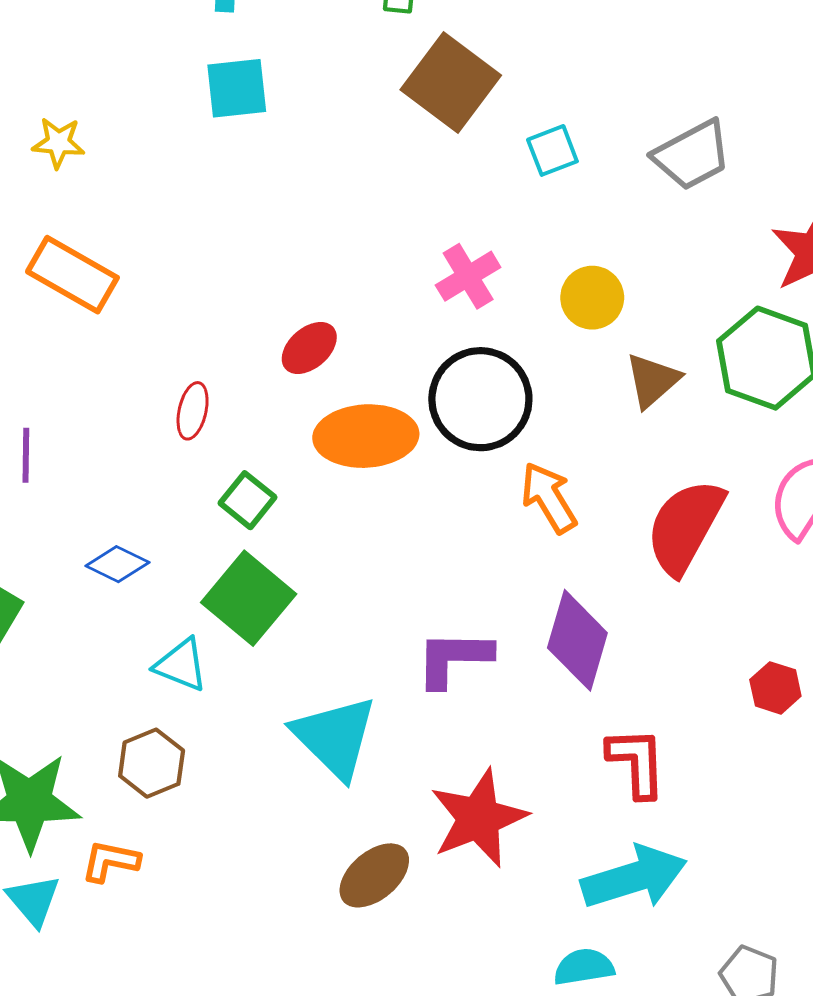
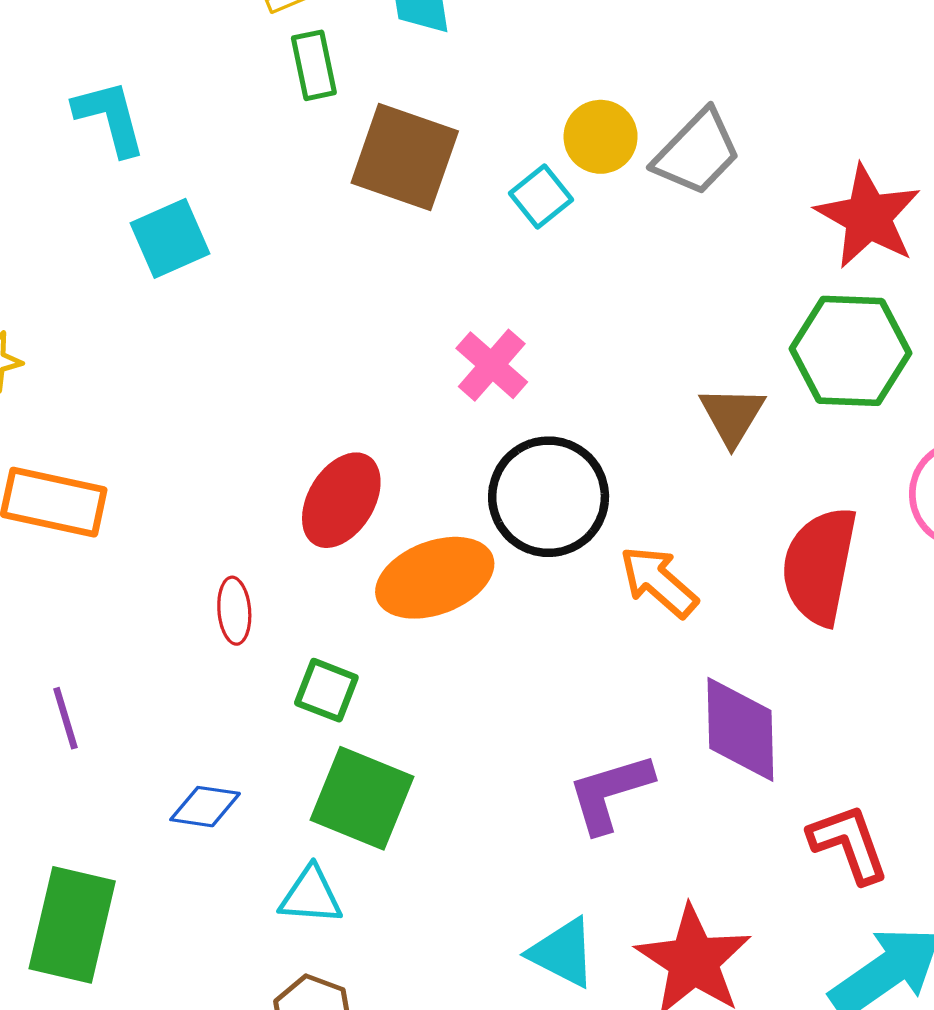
yellow circle: (592, 298) -> (601, 137), moved
red ellipse: (309, 348) -> (341, 500), size x1.4
cyan triangle: (335, 737) -> (563, 953), moved, size x0.7

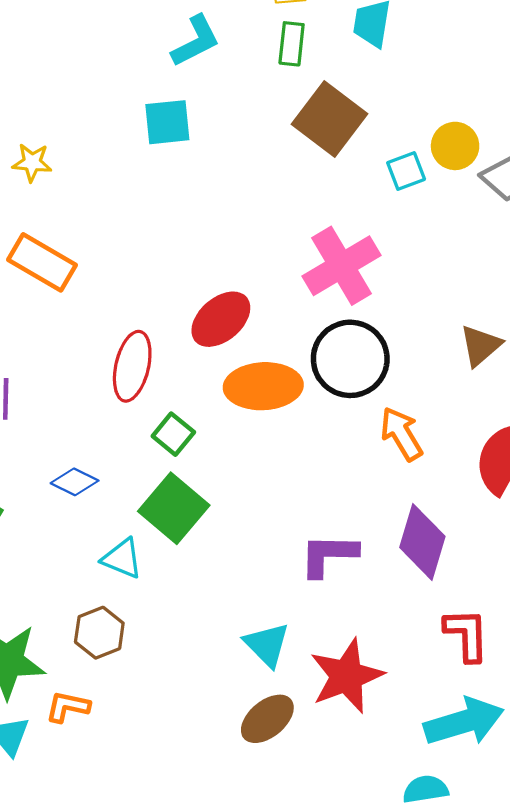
cyan L-shape: (110, 118) -> (196, 41), moved, turned 60
pink cross: (492, 365) -> (341, 266), size x1.6
red ellipse: (234, 611) -> (132, 366), size x1.6

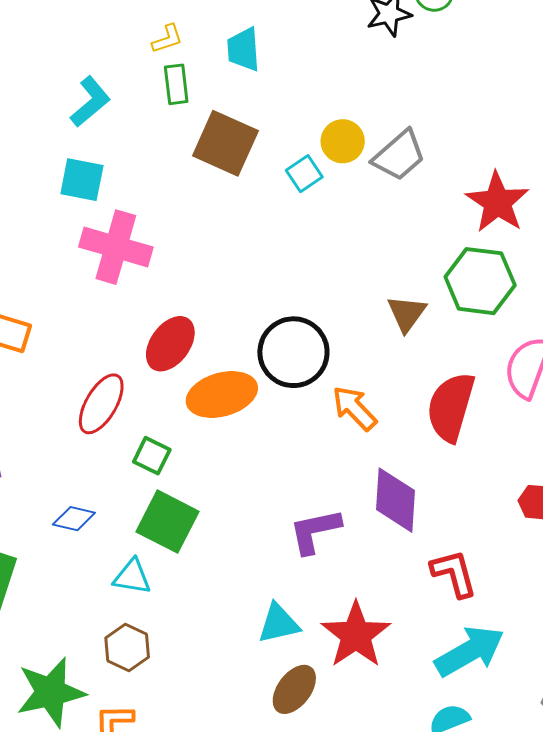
cyan square: (167, 122) -> (82, 180), turned 30
pink cross: (341, 266) -> (116, 247), moved, turned -30
red ellipse: (132, 366) -> (101, 404), turned 30
cyan triangle: (267, 645) -> (279, 623), turned -45

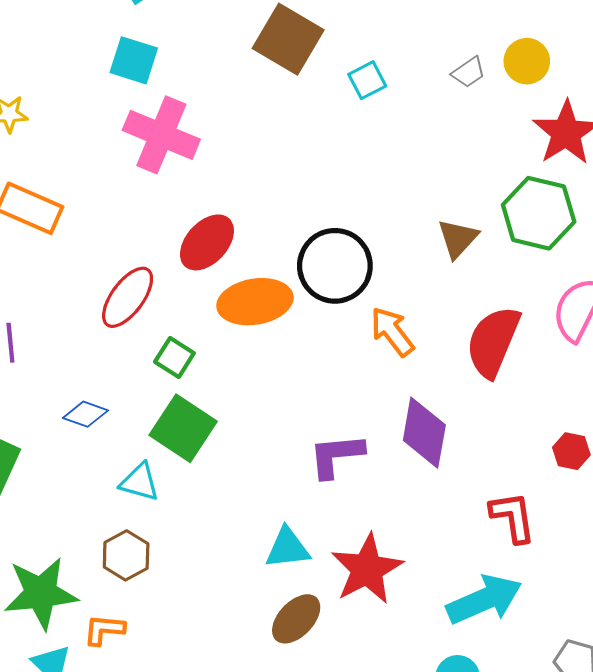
yellow circle: (343, 141) -> (527, 61), moved
gray trapezoid: (399, 155) -> (469, 72), size x0.6
red L-shape: (454, 573) -> (513, 517), moved

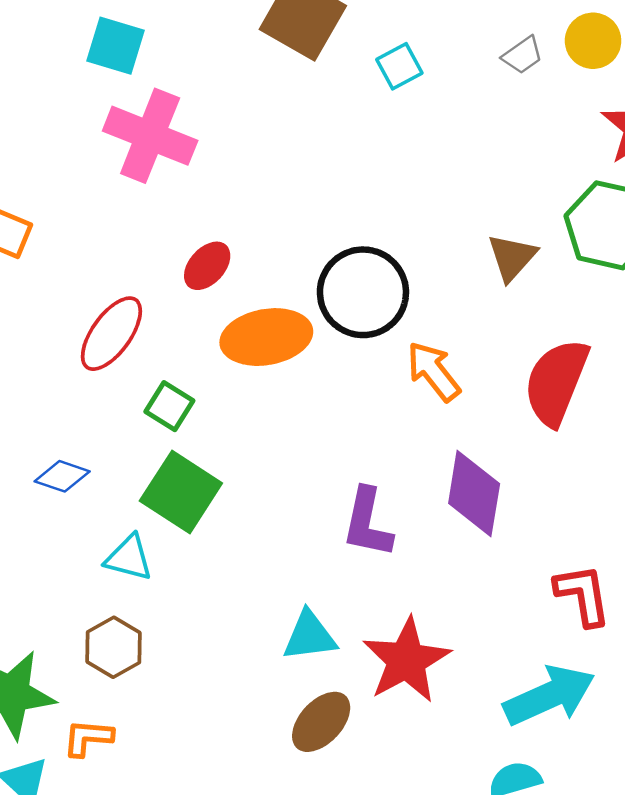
red ellipse: (207, 242) -> (207, 266), size x0.7
purple L-shape: (336, 456) -> (367, 523), turned -72

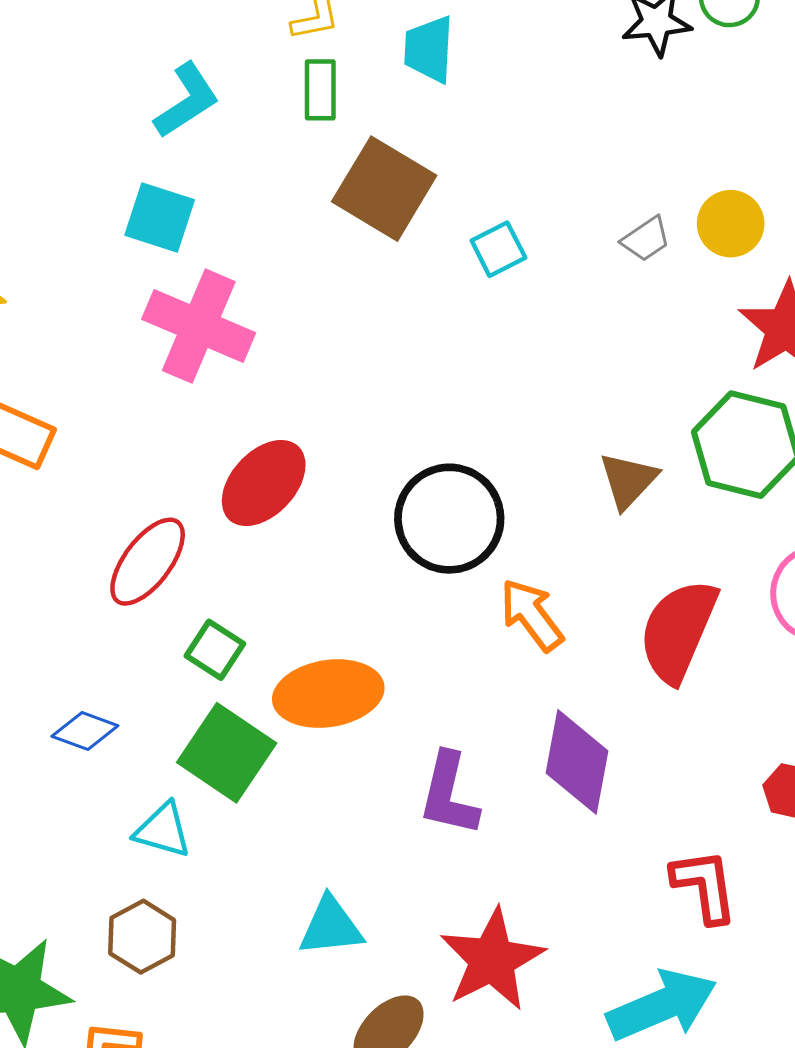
red ellipse: (207, 266) -> (264, 483), size x1.5
orange ellipse: (266, 337) -> (328, 694), moved
cyan triangle: (310, 636) -> (331, 926), moved

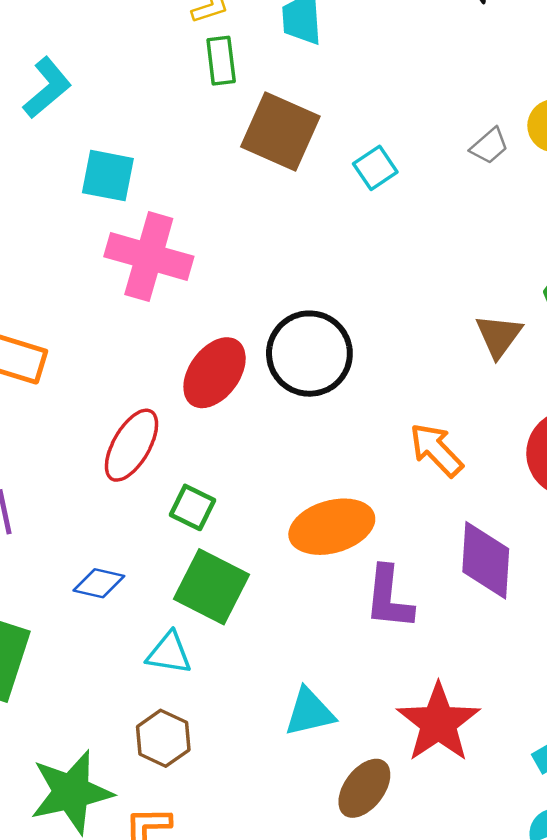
cyan L-shape: (187, 100) -> (47, 88), moved
black circle: (449, 519) -> (309, 354), moved
orange ellipse: (328, 694) -> (332, 527), moved

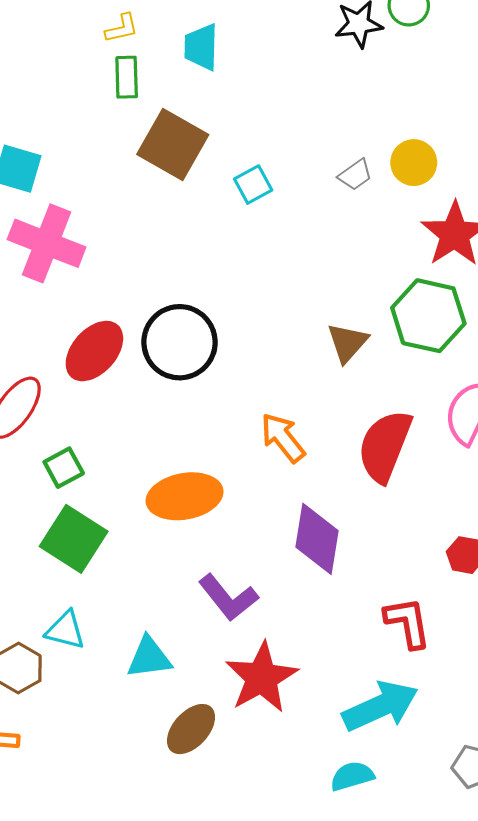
green square: (192, 507) -> (64, 468), turned 30
purple L-shape: (389, 598) -> (228, 598), moved, turned -50
cyan triangle: (169, 653) -> (65, 630), moved

